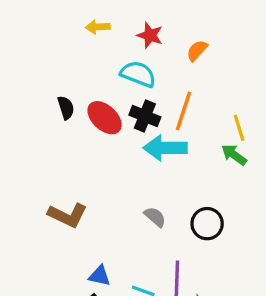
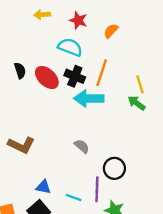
black circle: (207, 224) -> (114, 168), moved

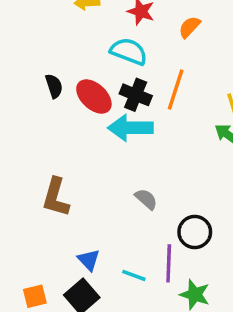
cyan arrow: (89, 98) -> (130, 128), moved
brown L-shape: (21, 145) -> (56, 197), turned 80
blue triangle: (43, 187) -> (89, 260), turned 35

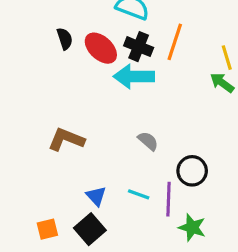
brown L-shape: (56, 197) -> (66, 139), turned 96
cyan line: (134, 275) -> (139, 194), moved

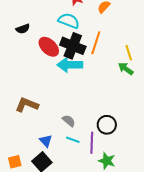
black semicircle: (65, 39) -> (23, 29), moved, turned 88
black cross: (139, 47) -> (73, 46), size x1.4
gray semicircle: (148, 141) -> (69, 121), moved

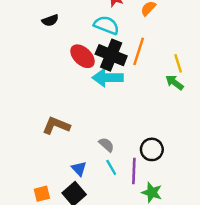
black semicircle: (23, 29) -> (50, 20), moved
cyan line: (73, 140) -> (111, 167), turned 40

